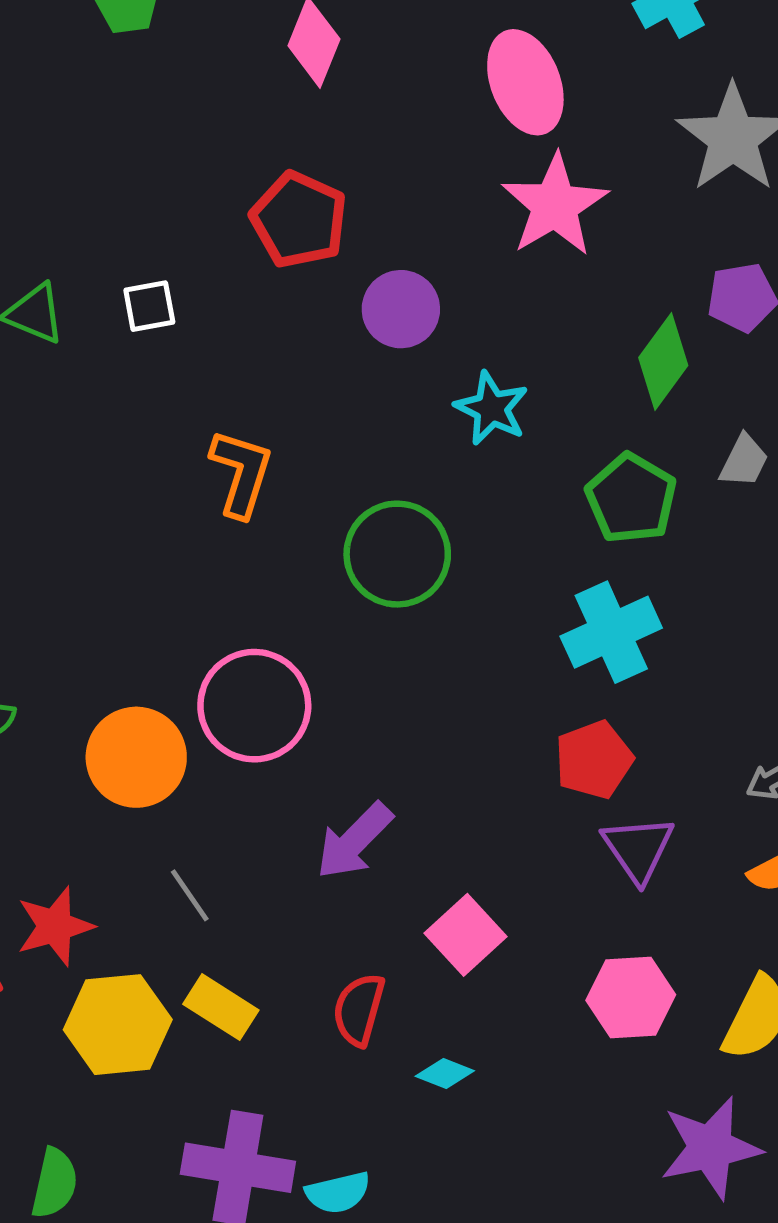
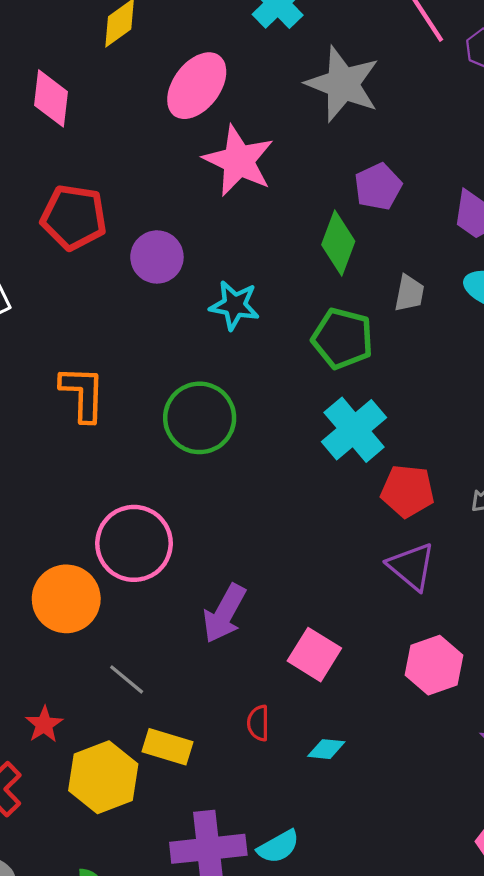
pink ellipse: (525, 82) -> (197, 86), turned 74
red pentagon: (594, 760) -> (408, 491), moved, turned -30
red star: (55, 926) -> (44, 724), size x0.7
red semicircle: (359, 1010) -> (258, 723), size x0.7

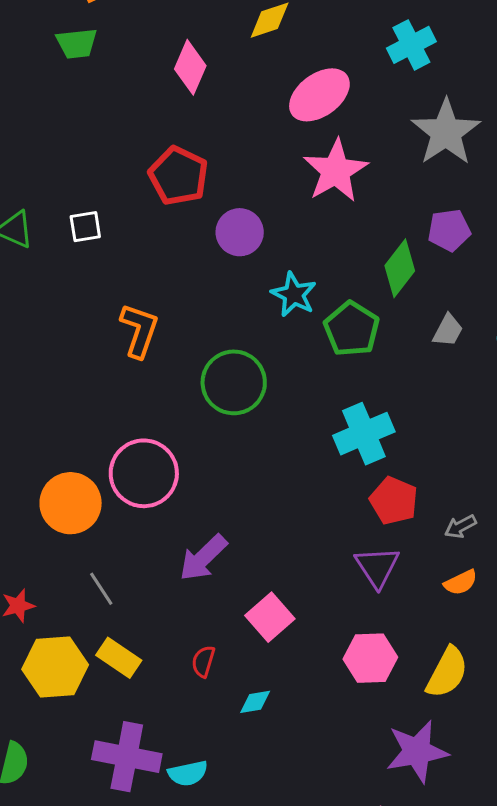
green pentagon: (343, 338) -> (352, 329), moved
cyan diamond: (326, 749) -> (255, 702), turned -32

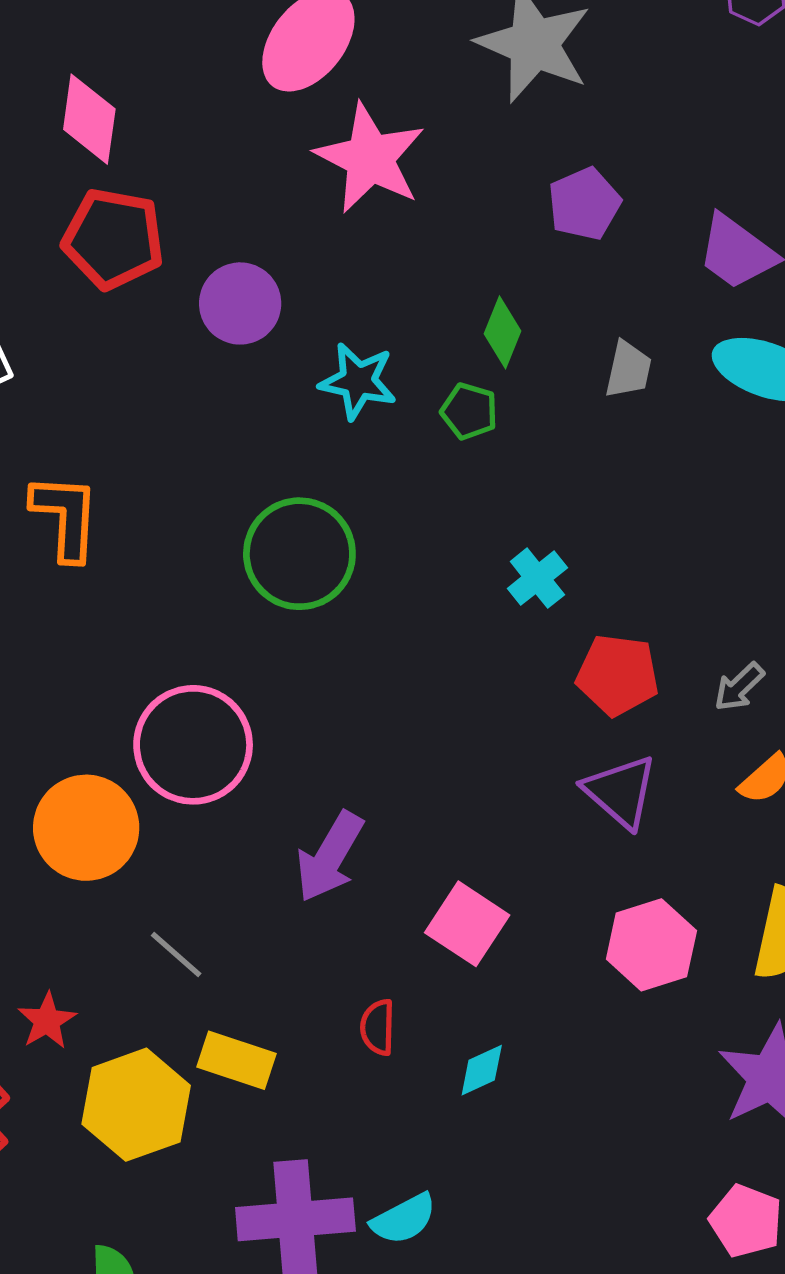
pink diamond: (190, 67) -> (89, 119), moved
green diamond: (400, 268) -> (503, 332), moved, size x0.7
green pentagon: (352, 329) -> (469, 411), size x0.6
orange L-shape: (139, 330) -> (65, 517), moved
cyan cross: (364, 434) -> (537, 578), size x0.6

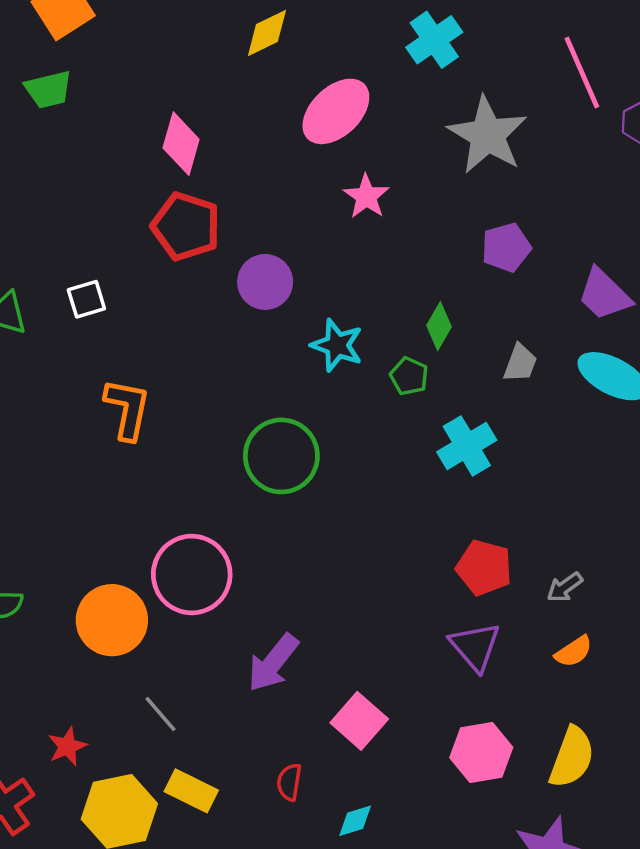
pink star: (370, 158) -> (366, 196), size x0.6
cyan cross: (537, 578) -> (467, 446), moved, size x1.4

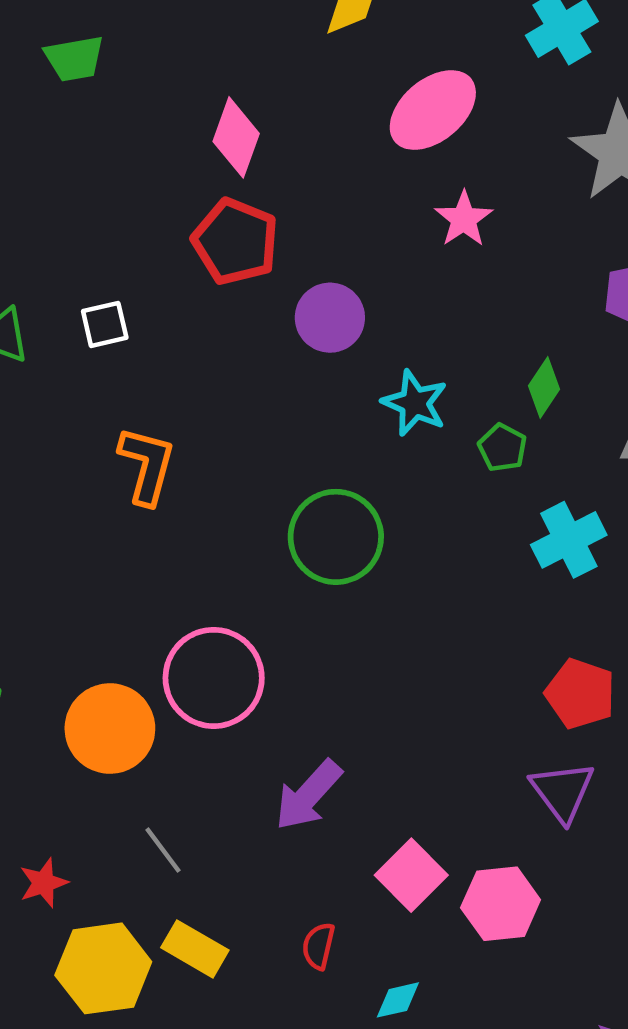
pink hexagon: (481, 753) -> (501, 904), moved

